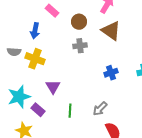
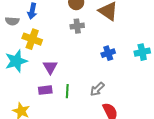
gray semicircle: (14, 52) -> (12, 21), moved
cyan star: (19, 97) -> (16, 61), moved
purple rectangle: (38, 110) -> (45, 90), moved, turned -48

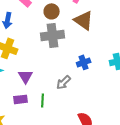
gray cross: (77, 26) -> (53, 35), size x1.6
gray arrow: (97, 89) -> (64, 82), moved

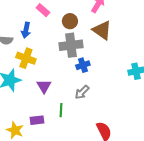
blue cross: (84, 62) -> (83, 65), moved
purple rectangle: (21, 99) -> (37, 120), moved

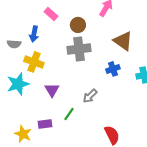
brown triangle: (102, 30) -> (123, 41), moved
blue cross: (83, 65) -> (113, 69), moved
green line: (61, 110) -> (69, 114), turned 32

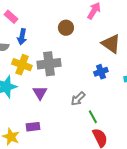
pink rectangle: (51, 14) -> (11, 17), moved
gray cross: (79, 49) -> (49, 64), moved
green line: (69, 114) -> (93, 117), moved, turned -64

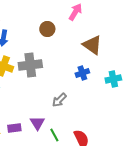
purple triangle: (40, 93) -> (37, 123), moved
green line: (93, 117) -> (54, 135), moved

